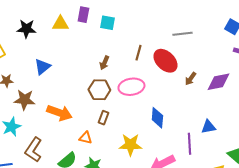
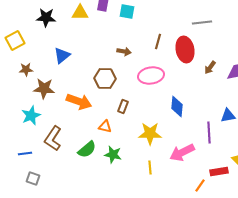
red ellipse: (165, 61) -> (185, 50), turned 35
brown arrow: (104, 63) -> (124, 52), turned -104
brown hexagon: (99, 90) -> (105, 78), moved

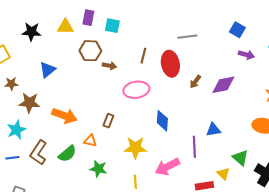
brown hexagon: (105, 78) -> (90, 51), moved
green semicircle: (87, 150) -> (67, 154), moved
blue line: (25, 154) -> (12, 158), moved

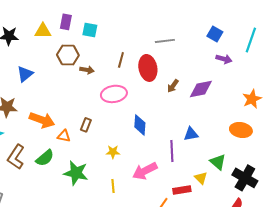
orange triangle: (90, 141) -> (64, 136), moved
yellow star: (135, 148) -> (113, 152), size x0.6
green star: (98, 169) -> (76, 173), size x1.4

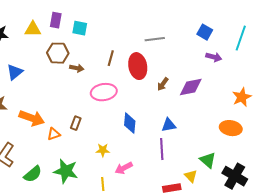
blue triangle: (191, 134) -> (169, 125), moved
orange triangle: (64, 136) -> (54, 134), turned -32
green semicircle: (45, 158) -> (33, 174), moved
pink arrow: (145, 171) -> (124, 168), moved, size x0.7

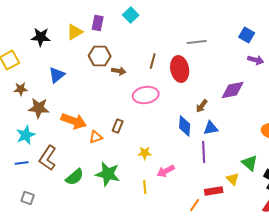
cyan square: (80, 28) -> (131, 15), moved, turned 35
yellow triangle: (33, 29) -> (75, 32), turned -30
brown arrow: (163, 84) -> (202, 106), moved
blue diamond: (130, 123) -> (185, 126), moved

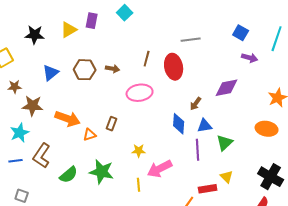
brown hexagon: (100, 56) -> (85, 70), moved
green triangle: (250, 163) -> (225, 143), moved, turned 36
pink arrow: (166, 171) -> (160, 169), size x1.4

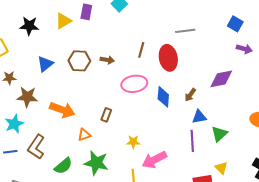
blue diamond: (179, 124) -> (163, 97), moved
orange triangle: (90, 135) -> (84, 135), moved

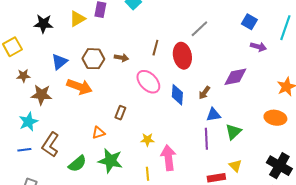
gray line: (185, 31) -> (199, 29), turned -36
pink ellipse: (134, 84) -> (148, 82), turned 55
orange arrow: (62, 110) -> (79, 87), moved
pink arrow: (154, 160) -> (168, 158), turned 110

